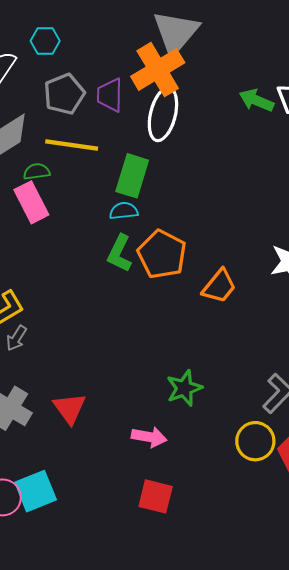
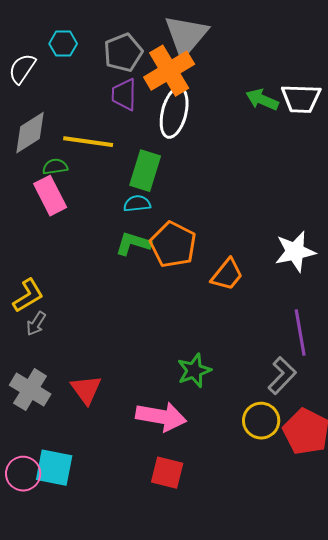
gray pentagon: (64, 94) -> (123, 53), moved
green L-shape: (119, 253) -> (133, 244), turned 81
pink arrow: (149, 437) -> (161, 417), size x1.5
cyan square: (36, 491) -> (54, 468), turned 33

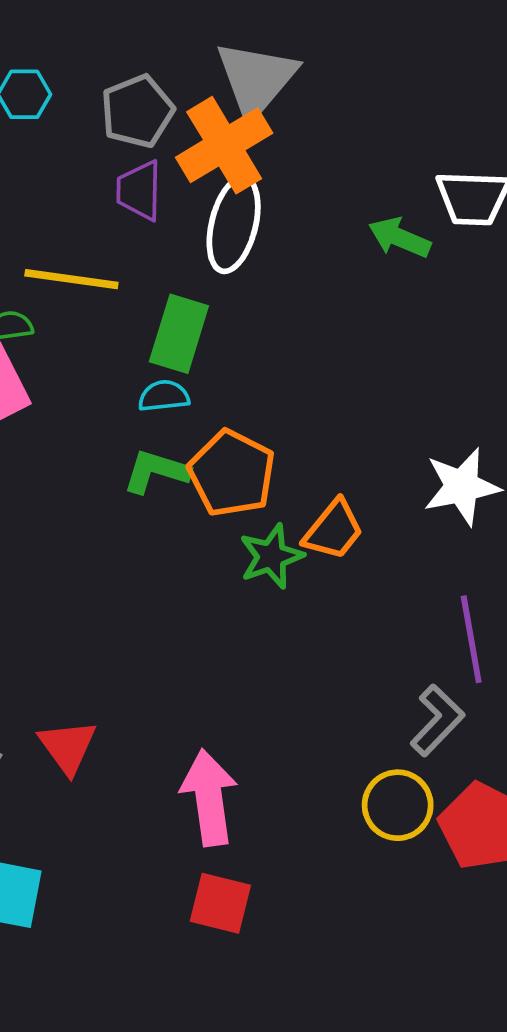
green arrow: (262, 100) -> (400, 238), moved
green star: (194, 371) -> (271, 556), moved
pink arrow: (161, 417) -> (209, 798), turned -108

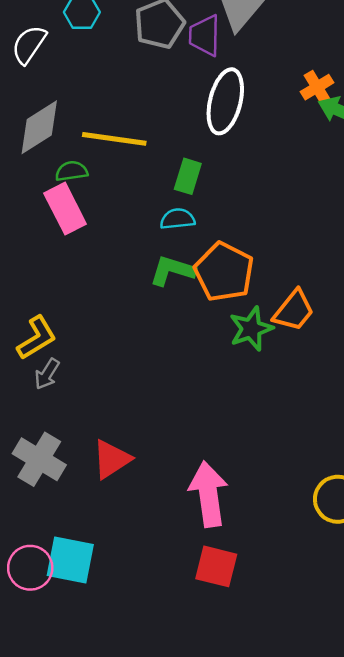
orange cross: (224, 145) -> (317, 87), moved, size x0.5
purple trapezoid: (139, 190) -> (205, 35), moved
green rectangle: (179, 334) -> (188, 176), size x0.7
red triangle: (68, 747) -> (112, 459), turned 33

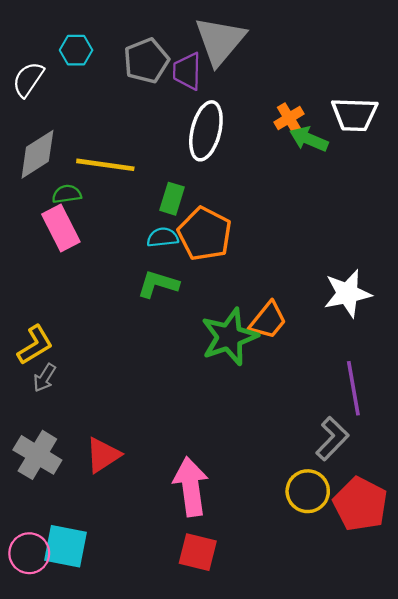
orange pentagon: (224, 272) -> (205, 234), moved
green star: (251, 329) -> (229, 337), size x1.4

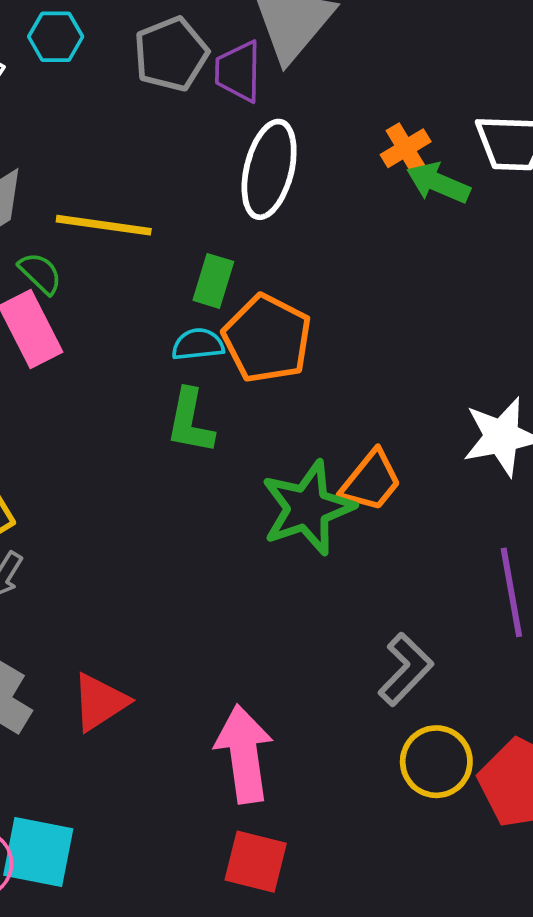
green semicircle: (67, 194) -> (40, 273), turned 52
green L-shape: (158, 284) -> (190, 421), turned -96
gray L-shape: (332, 439) -> (406, 669), moved

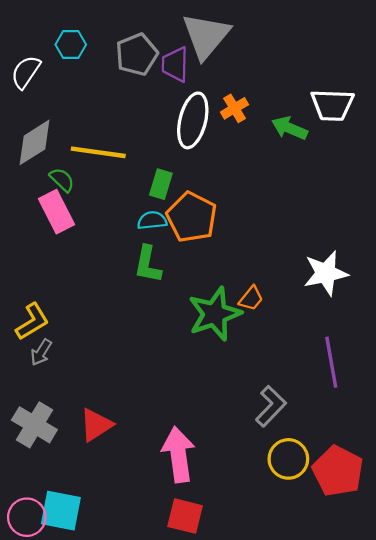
orange cross: (406, 148) -> (235, 108), moved
orange trapezoid: (371, 481) -> (251, 298), size x0.7

